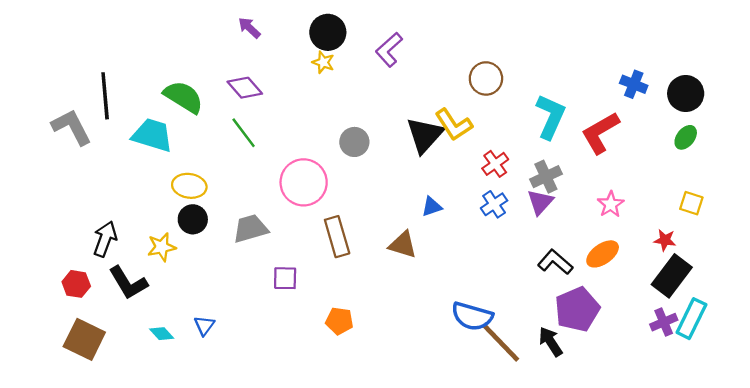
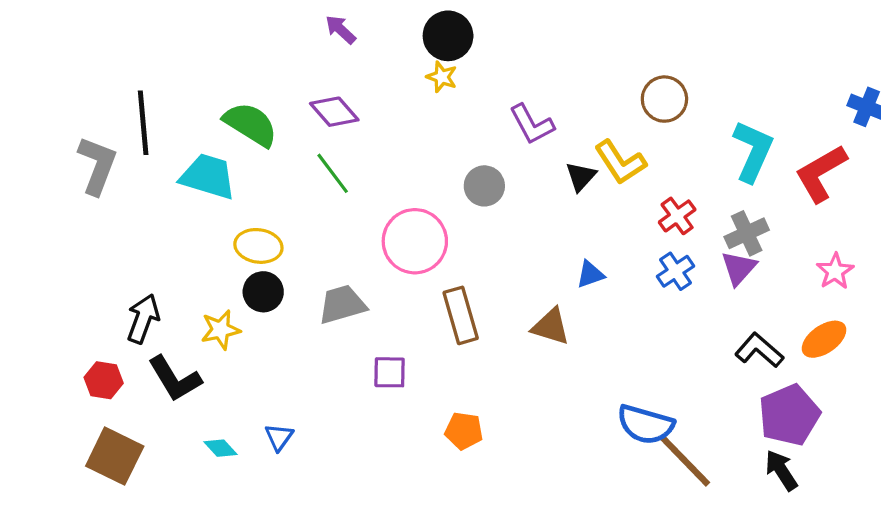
purple L-shape: (389, 50) -> (532, 124), moved, turned -76
gray L-shape: (72, 127) -> (97, 165), turned 48
black triangle: (425, 135) -> (581, 176), size x0.6
black arrow: (551, 342) -> (781, 470), moved

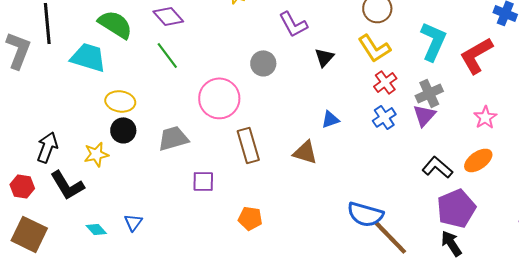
yellow L-shape: (620, 162) -> (374, 48), moved

